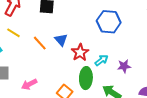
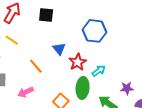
blue hexagon: (109, 22) -> (94, 31), moved
orange line: (40, 43) -> (36, 66), moved
purple star: (124, 66) -> (127, 88), moved

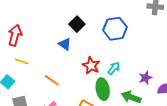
black square: (46, 15) -> (77, 24), moved, turned -35
blue hexagon: (94, 31) -> (115, 29), moved
blue triangle: (59, 49) -> (65, 44), moved

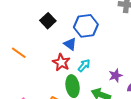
blue triangle: (65, 44) -> (70, 44), moved
orange line: (52, 80) -> (19, 53), moved

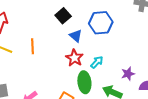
blue triangle: (70, 44) -> (76, 36), moved
orange line: (19, 53) -> (32, 46), turned 49

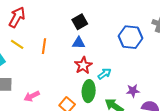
blue hexagon: (101, 23) -> (130, 37), moved
blue triangle: (76, 36) -> (79, 43), moved, turned -48

